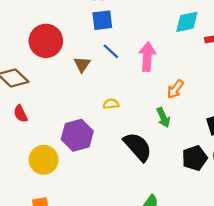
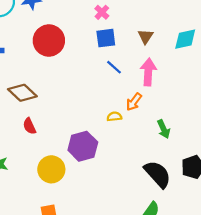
red circle: (46, 41) -> (49, 41), moved
brown triangle: (82, 64) -> (146, 36), moved
orange arrow: (175, 89) -> (134, 102), moved
black semicircle: (138, 147) -> (158, 174), moved

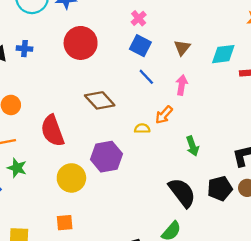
blue square: (106, 38) -> (140, 46), turned 30
pink arrow: (148, 72) -> (182, 85), size x0.7
brown diamond: (22, 93) -> (100, 100), moved
red semicircle: (29, 126) -> (52, 131), size x1.8

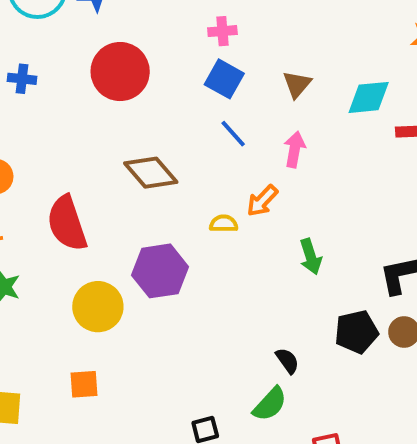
pink cross: (139, 18) -> (222, 31), turned 35
black semicircle: (182, 193) -> (287, 361), moved, size x0.5

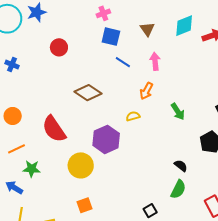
red circle: (120, 72) -> (59, 47), size x0.6
blue cross: (22, 79) -> (12, 65), turned 32
yellow semicircle: (224, 224) -> (133, 116), moved

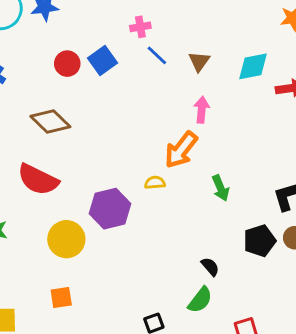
blue square: (111, 37) -> (103, 61), moved, turned 30
blue line: (123, 62) -> (157, 55), moved
orange arrow: (146, 91) -> (181, 150), size x1.5
brown diamond: (88, 93) -> (50, 121), moved
red semicircle: (54, 129) -> (38, 180), turned -40

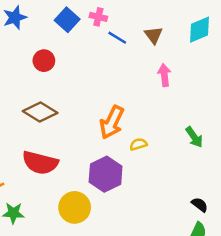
pink cross: (140, 27) -> (98, 17), turned 35
blue square: (103, 61) -> (67, 20), moved
orange arrow: (181, 150) -> (112, 122), moved

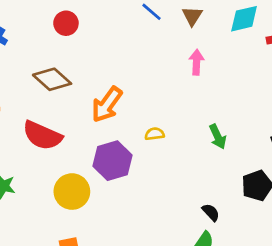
orange arrow: (112, 122) -> (107, 104), moved

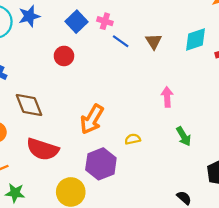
red circle: (66, 23) -> (64, 56), moved
pink arrow: (197, 62) -> (167, 97), moved
brown diamond: (52, 79) -> (29, 105), moved, turned 32

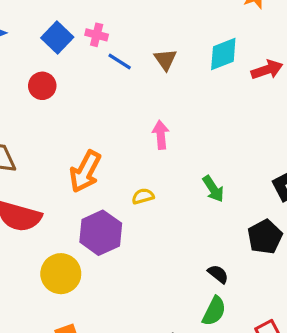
pink arrow: (167, 97) -> (161, 135), moved

